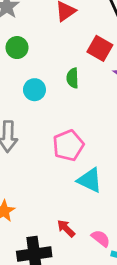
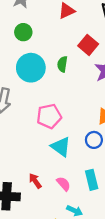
cyan circle: (34, 90) -> (31, 68), size x1.6
pink semicircle: (101, 238) -> (63, 184), moved

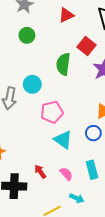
green semicircle: (62, 64) -> (63, 64), size x1.5
cyan circle: (31, 68) -> (32, 84), moved, size x0.7

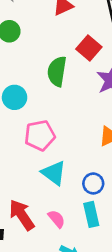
blue circle: (93, 133) -> (93, 183), moved
red arrow: (40, 172) -> (22, 215), size x1.6

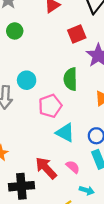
red square: (89, 48) -> (77, 34), turned 36
green semicircle: (57, 71) -> (70, 79), moved

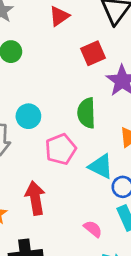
cyan triangle: (65, 133) -> (101, 166), moved
red arrow: (46, 168) -> (35, 198), moved, turned 35

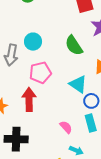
green semicircle: (86, 113) -> (74, 45), turned -40
pink pentagon: (61, 149) -> (40, 73), moved

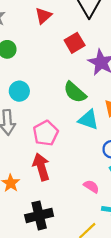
cyan circle: (33, 42) -> (19, 91), moved
cyan triangle: (78, 84) -> (88, 120), moved

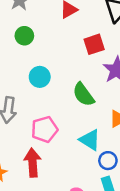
cyan circle: (19, 91) -> (40, 77), moved
cyan triangle: (88, 120) -> (90, 140), moved

